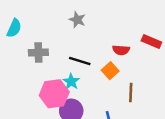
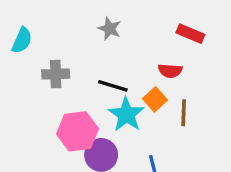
red rectangle: (151, 42) -> (190, 34), moved
cyan star: (71, 82) -> (126, 115), moved, size x1.5
brown line: (131, 93) -> (184, 113), moved

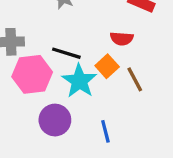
brown line: (184, 113) -> (135, 79), turned -30
pink hexagon: (78, 131) -> (32, 74), moved

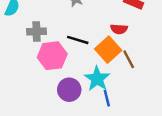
orange square: (107, 66) -> (108, 50), size x1.5
cyan star: (79, 81) -> (97, 79), moved

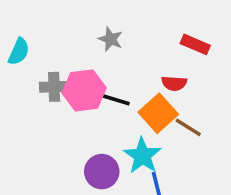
pink hexagon: (52, 56) -> (84, 90), moved
brown line: (129, 59) -> (188, 127), turned -30

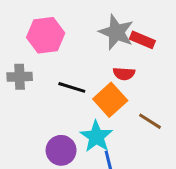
gray star: (111, 39) -> (116, 32), moved, size x1.6
pink hexagon: (84, 90) -> (46, 35), moved
brown line: (188, 127) -> (150, 121), moved

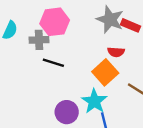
gray cross: (20, 77) -> (39, 40), moved
black line: (72, 87) -> (53, 63), moved

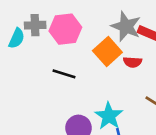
gray cross: (39, 40) -> (35, 25), moved
orange square: (105, 72) -> (107, 51), moved

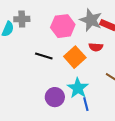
pink hexagon: (65, 29) -> (63, 26), moved
orange square: (107, 51) -> (75, 57), moved

